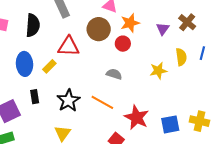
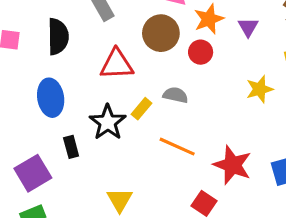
purple triangle: (163, 29) -> (248, 27), moved
yellow rectangle: (49, 66) -> (142, 109), moved
gray semicircle: (114, 74) -> (175, 95), moved
black star: (68, 101) -> (108, 122), moved

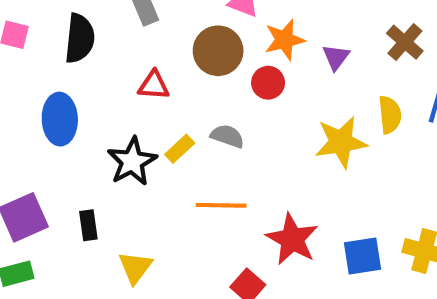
red triangle: (117, 64) -> (154, 85), size x0.7
yellow star: (260, 89) -> (341, 142), size x1.4
black rectangle: (71, 147) -> (88, 225), moved
orange line: (177, 147) -> (221, 205), turned -30

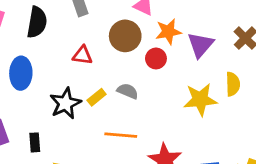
purple triangle: (336, 57) -> (201, 45), size x1.5

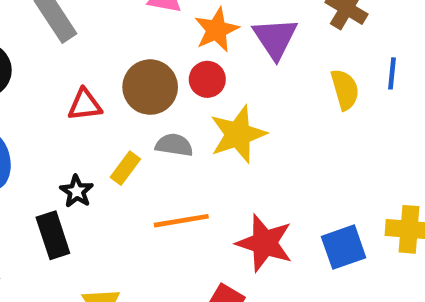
brown circle: (125, 36) -> (150, 87), moved
yellow star: (200, 100) -> (238, 134), moved
black star: (65, 103) -> (77, 191), size x0.6
black rectangle: (35, 142) -> (53, 235), moved, size x1.4

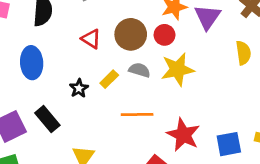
red triangle: (85, 105) -> (91, 39), turned 30
black rectangle: (53, 235) -> (47, 119), moved, turned -30

